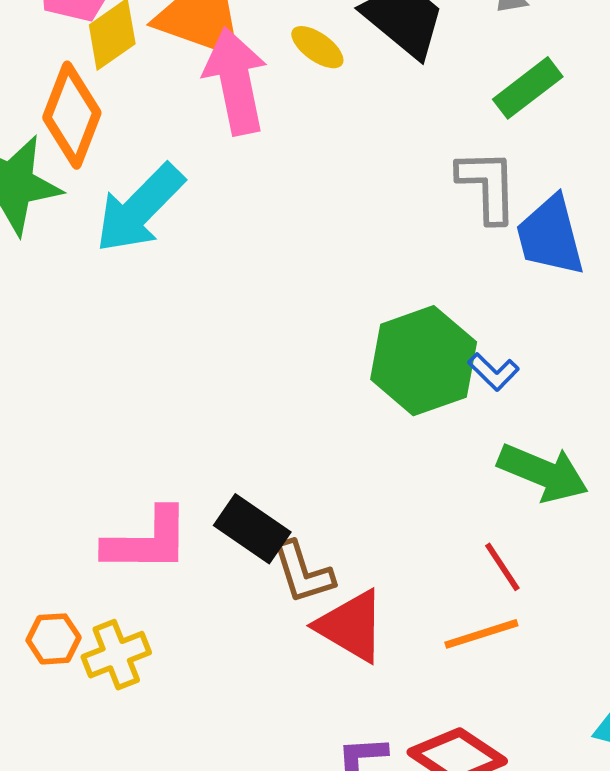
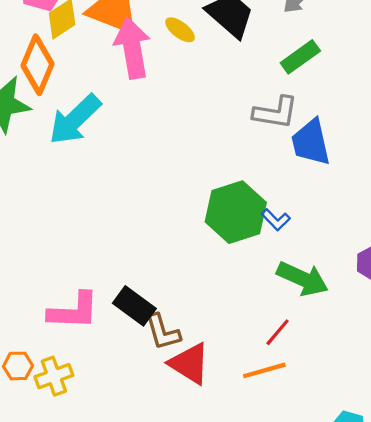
gray L-shape: (487, 186) -> (276, 113), turned 99
red line: (502, 567) -> (278, 332), turned 72

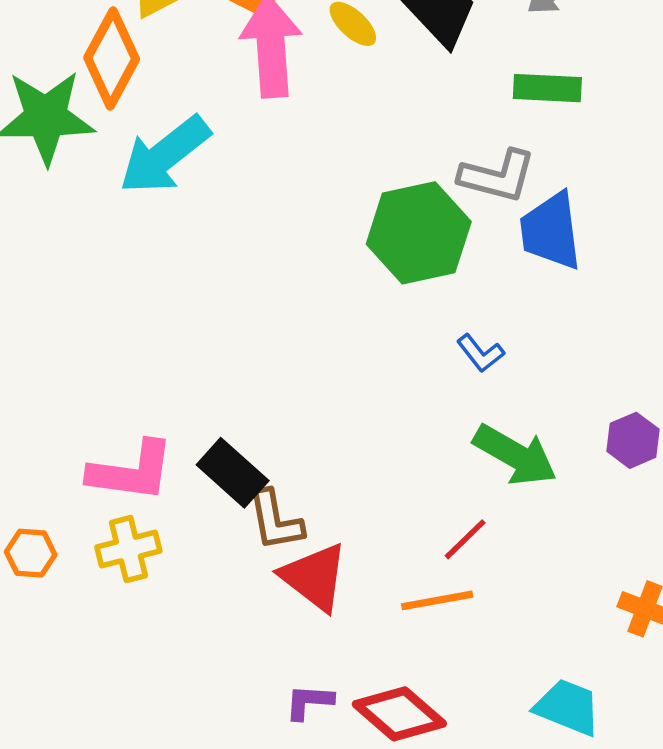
green rectangle: (300, 57) -> (547, 88), turned 33
green hexagon: (236, 212) -> (419, 233), moved
yellow cross: (54, 376) -> (128, 549), moved

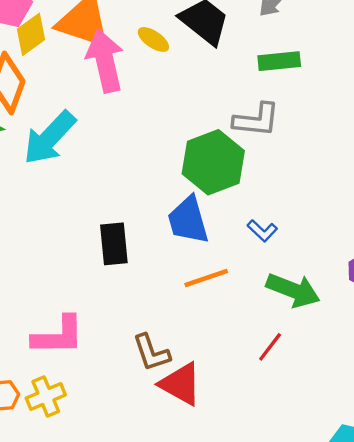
blue trapezoid: (551, 231) -> (188, 220), moved
black rectangle: (233, 473) -> (114, 244), moved, turned 51
yellow cross: (128, 549) -> (46, 396), moved
orange line: (437, 600) -> (206, 278), moved

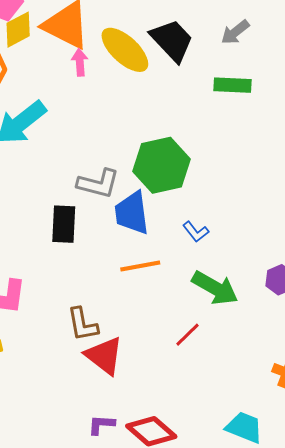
yellow ellipse: (153, 39) -> (125, 50), size x1.8
pink arrow: (105, 61) -> (80, 62), size x0.5
gray L-shape: (256, 120) -> (98, 184), moved

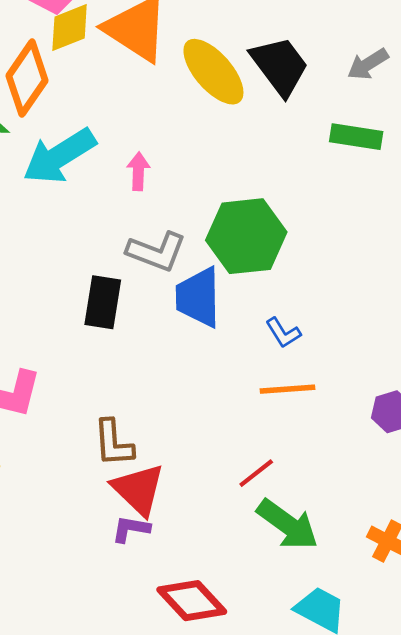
pink arrow: (80, 62) -> (138, 171), moved
orange line: (140, 266) -> (287, 389), moved
green arrow: (215, 288) -> (288, 524), moved
purple L-shape: (101, 425) -> (131, 529), moved

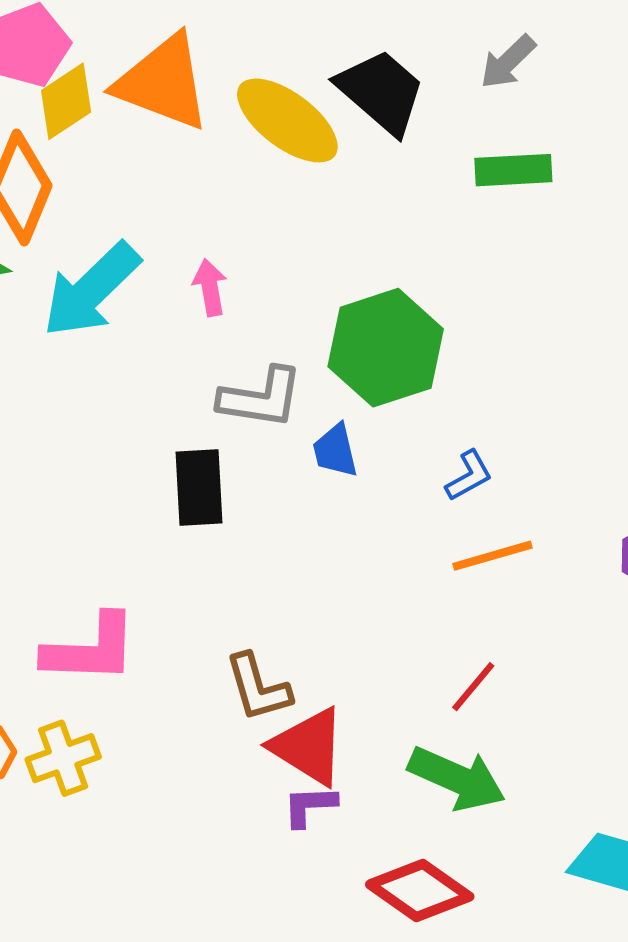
blue trapezoid: (198, 297) -> (335, 451), size x0.6
blue L-shape: (283, 333) -> (469, 476), turned -75
green arrow: (288, 524) -> (457, 778), moved

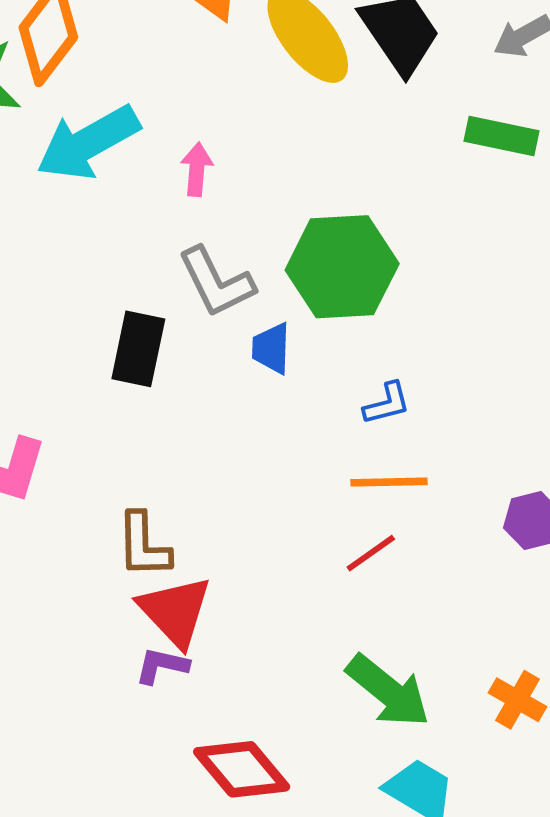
gray L-shape: (261, 398) -> (216, 282), turned 40
red line: (473, 687) -> (371, 553), moved
green arrow: (457, 778) -> (388, 691), moved

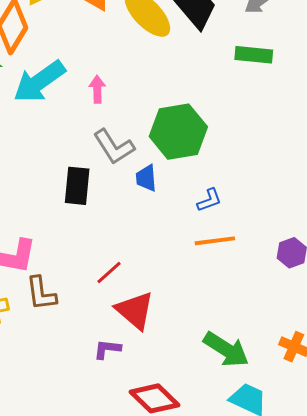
brown L-shape: (144, 545) -> (41, 293), moved
red line: (371, 553) -> (109, 272), moved
red triangle: (175, 611) -> (135, 310), moved

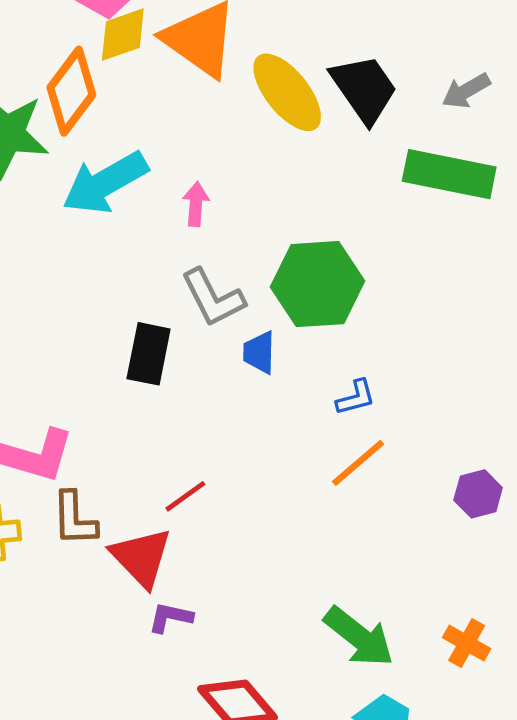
green rectangle: (254, 55) -> (449, 174), size x1.5
orange line: (215, 241) -> (358, 463), turned -39
red triangle: (135, 310) -> (141, 557), moved

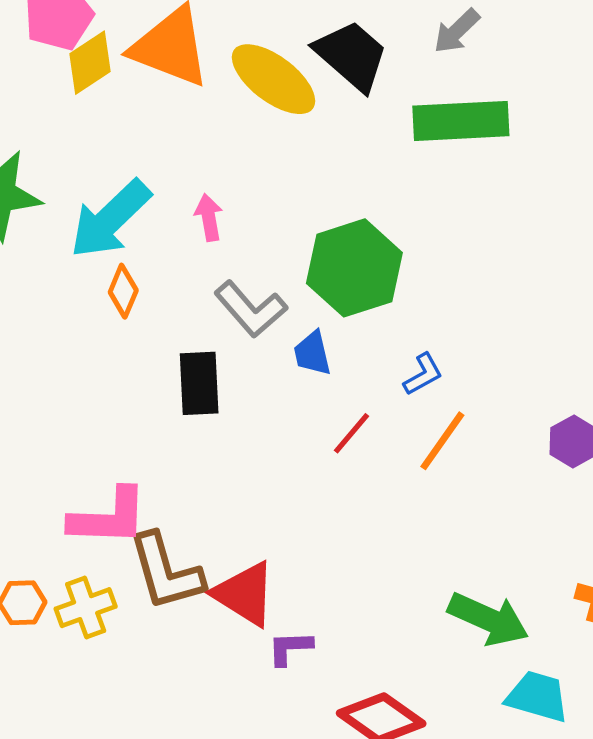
orange diamond: (71, 91) -> (123, 291), moved, size x0.6
red line: (185, 496) -> (352, 433), moved
brown L-shape: (74, 519) -> (166, 572), size x1.4

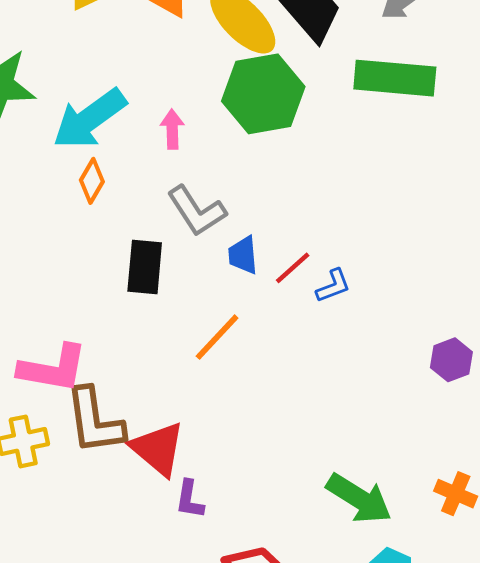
green hexagon: (354, 268) -> (263, 94), moved
red line: (352, 433) -> (293, 268), moved
orange line: (442, 441) -> (217, 337), moved
purple L-shape: (290, 648) -> (190, 499), turned -87

